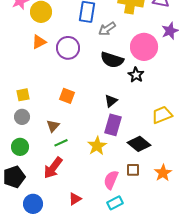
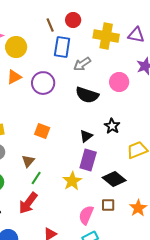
pink circle: (144, 47) -> (119, 82), size x0.7
black star: (136, 75) -> (112, 126), moved
green line: (61, 143) -> (36, 178), turned -32

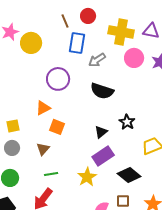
orange triangle: (14, 77) -> (43, 108), moved
pink circle: (119, 82) -> (134, 58), moved
purple rectangle: (88, 160) -> (103, 156), turned 40
brown triangle: (28, 161) -> (43, 149), moved
green line: (36, 178) -> (51, 174), turned 48

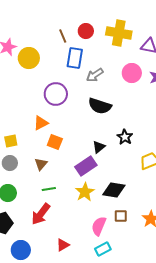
yellow cross: (121, 32) -> (119, 33), moved
purple rectangle: (103, 156) -> (86, 166), moved
black diamond: (129, 175) -> (114, 190), moved, turned -30

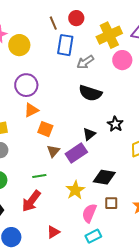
yellow cross: (119, 33) -> (109, 35), moved, turned -35
purple circle: (56, 94) -> (26, 85), moved
brown triangle: (41, 164) -> (53, 151), moved
yellow star: (85, 192) -> (75, 190), moved

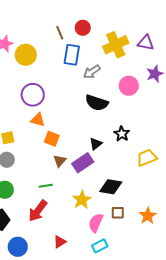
pink circle: (122, 60) -> (129, 86), moved
orange triangle: (31, 110) -> (38, 120), turned 42

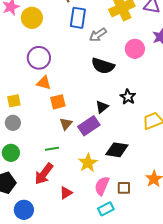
orange square: (52, 139) -> (58, 102), turned -35
brown square: (118, 213) -> (124, 188), moved
red triangle: (60, 242) -> (66, 193), moved

